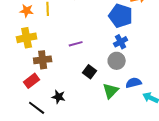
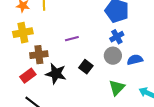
blue semicircle: (134, 83) -> (135, 60), moved
green triangle: (111, 91) -> (117, 88), moved
black star: (59, 97) -> (56, 74), moved, size x1.5

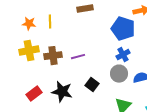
brown cross: (39, 55) -> (53, 56), moved

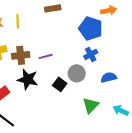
gray circle: (119, 74) -> (77, 73), moved
black star: (62, 92) -> (28, 79), moved

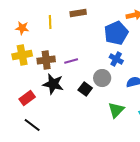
yellow line: (18, 21) -> (50, 22), moved
blue pentagon: (91, 28) -> (116, 33), turned 30
blue cross: (91, 54) -> (116, 59), turned -32

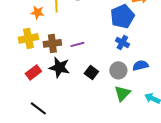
orange star: (22, 28) -> (37, 12), moved
gray circle: (102, 78) -> (118, 70), moved
red rectangle: (27, 98) -> (33, 72), moved

